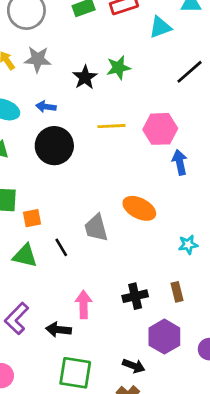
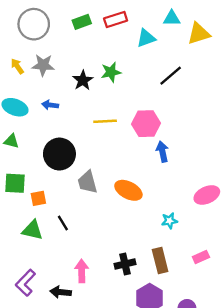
black circle: (54, 146) -> (59, 154), moved
gray trapezoid: (96, 228) -> (88, 182), moved
brown rectangle: (177, 292) -> (160, 260), size x1.5

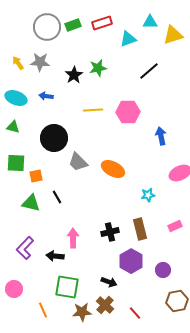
gray circle: (34, 24) -> (47, 27), moved
blue arrow: (162, 152) -> (161, 136), moved
gray trapezoid: (88, 182) -> (78, 162), turned -30

